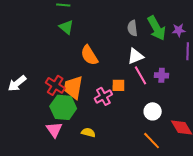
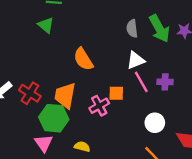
green triangle: (66, 27) -> (46, 25), moved
red cross: (55, 85) -> (30, 93), moved

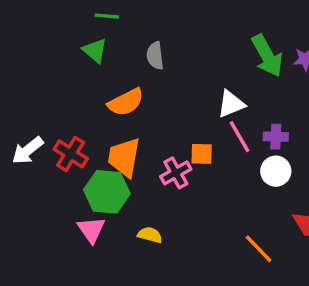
gray semicircle: (132, 29) -> (155, 56), moved
orange semicircle: (83, 59) -> (126, 102), moved, turned -85
white circle: (155, 123) -> (276, 171), moved

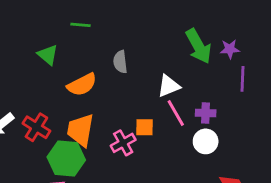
green line: (107, 16) -> (80, 25), moved
green triangle: (95, 50) -> (48, 55), moved
gray semicircle: (155, 56) -> (120, 62), moved

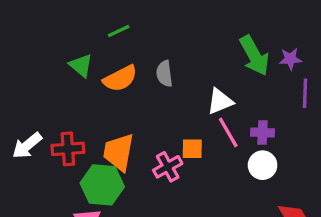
green line: (80, 25) -> (119, 31), turned -30
orange semicircle: (82, 85) -> (120, 79), moved
red cross: (36, 127) -> (68, 149), turned -36

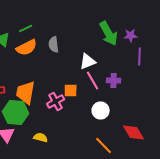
green line: (119, 31) -> (26, 28), moved
white circle: (263, 165) -> (101, 110), moved

